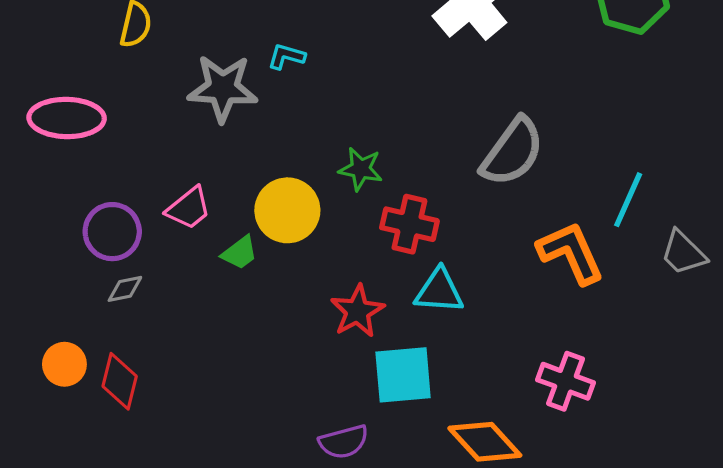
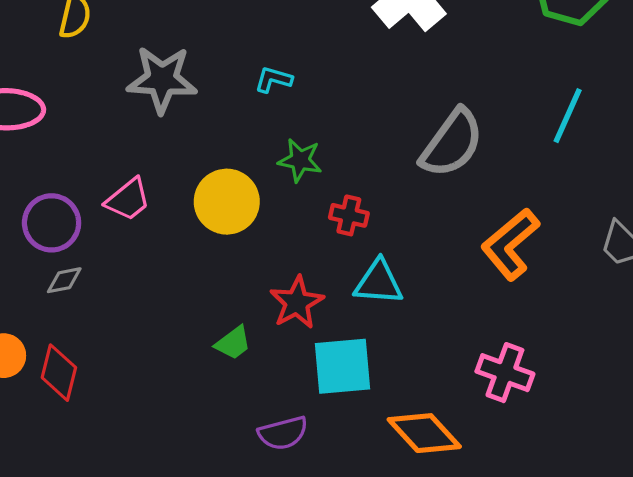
cyan L-shape: (286, 56) -> (273, 80), moved
cyan line: (628, 200) -> (568, 116), moved
red cross: (409, 224) -> (349, 215), size x0.7
green trapezoid: (240, 253) -> (233, 343), moved
orange L-shape: (571, 253) -> (510, 244), turned -106

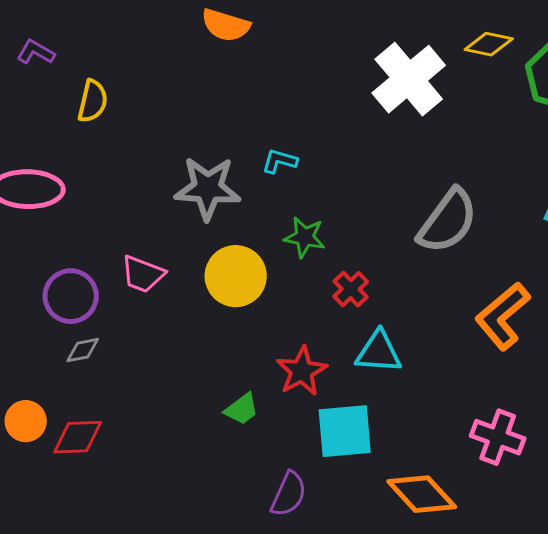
gray star: (162, 80) -> (208, 188), moved
pink trapezoid: (128, 199) -> (143, 274), turned 60
red cross: (349, 215) -> (351, 289), turned 33
red diamond: (59, 373) -> (78, 437), turned 74
purple semicircle: (283, 433) -> (289, 494), turned -51

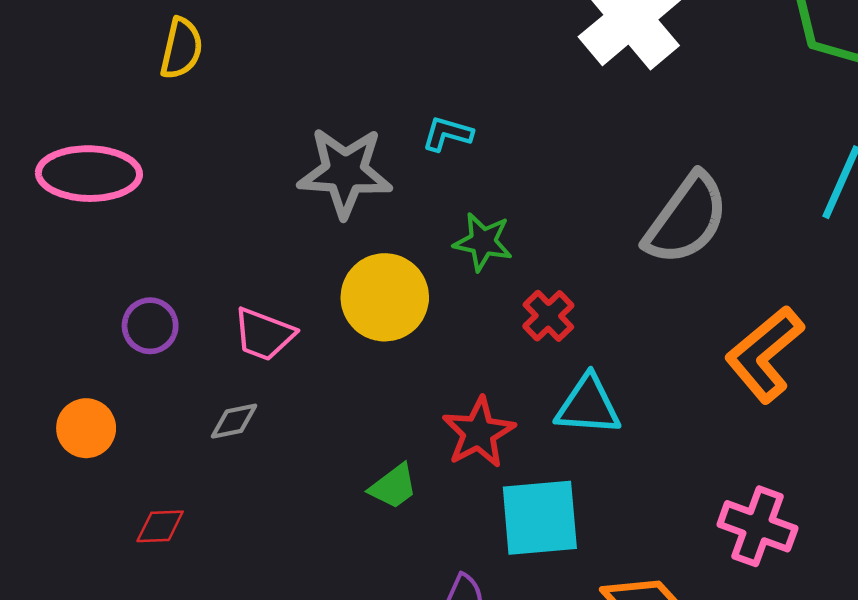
pink trapezoid: (143, 274) -> (264, 334), moved
purple circle: (71, 296) -> (150, 326), size x0.7
gray diamond: (83, 350) -> (234, 421), moved
orange circle: (26, 421) -> (86, 428), moved
red diamond: (78, 437) -> (160, 526), size x0.7

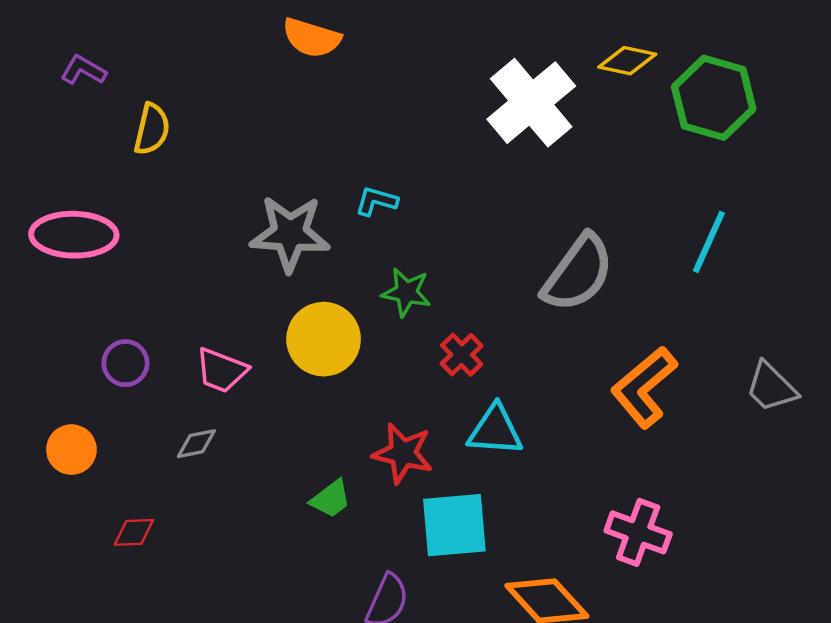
red star: (479, 432) -> (403, 453), turned -30

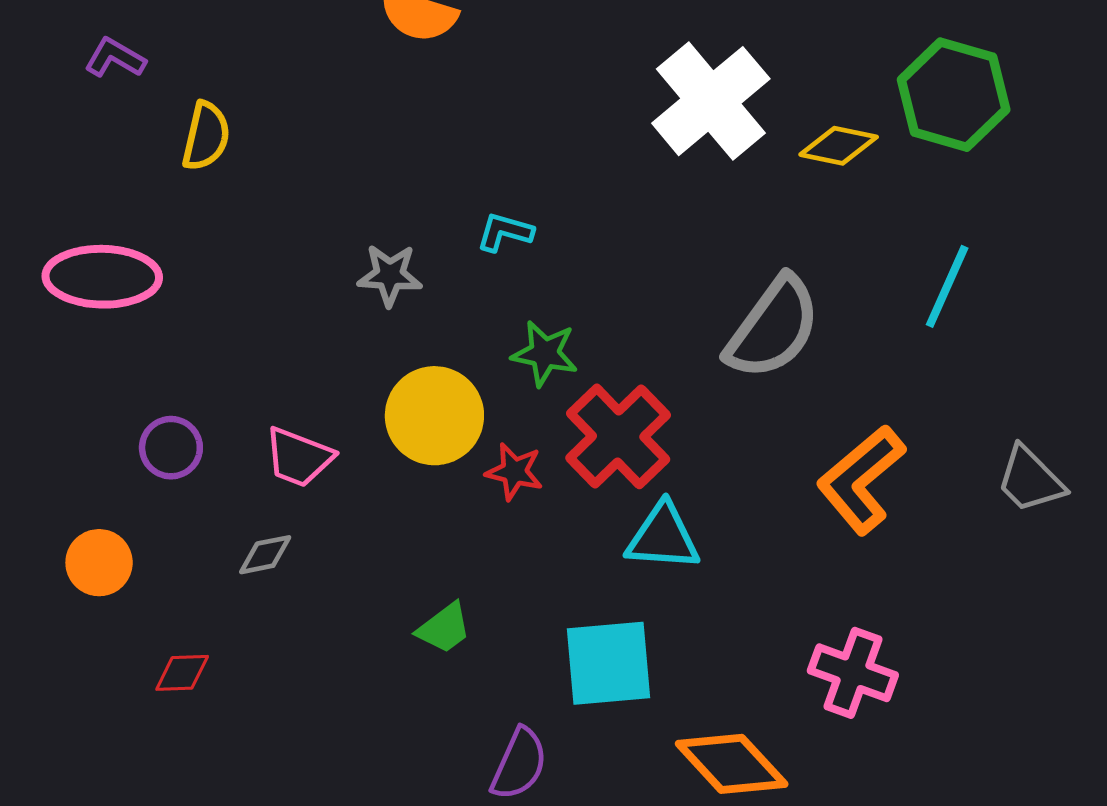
yellow diamond: (627, 61) -> (839, 146), moved
gray star: (290, 233) -> (390, 275), size x0.6
red cross: (462, 355) -> (618, 436), size x1.8
red star: (403, 453) -> (514, 472), moved, size x0.7

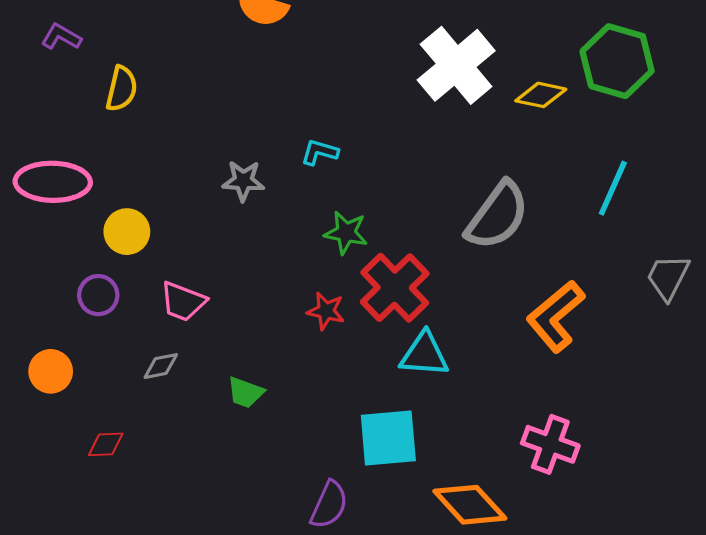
yellow circle: (434, 416) -> (127, 232), moved, size x0.7
gray trapezoid: (1030, 480) -> (668, 277), moved, turned 72
green trapezoid: (444, 628) -> (245, 392), moved, turned 57

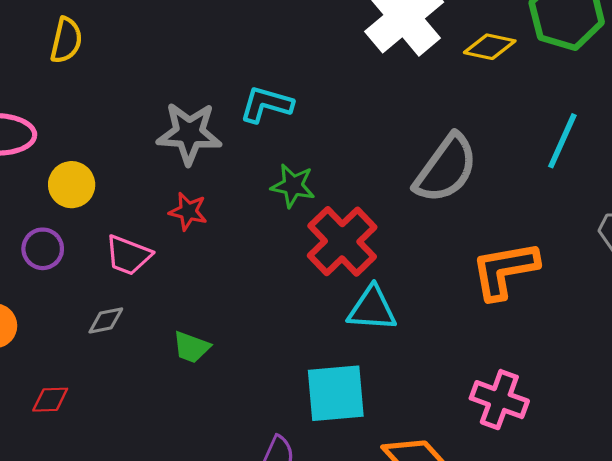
cyan L-shape: (320, 152) -> (266, 104), size x1.4
gray star: (243, 181) -> (189, 133), size x1.5
red star: (326, 311) -> (188, 211), moved
orange L-shape: (556, 316) -> (505, 270), turned 30

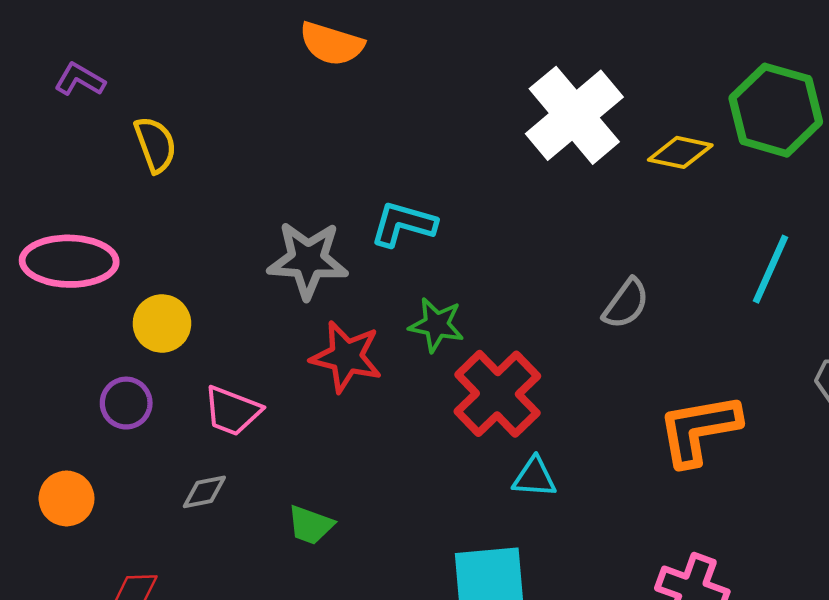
yellow semicircle: (66, 40) -> (155, 145), turned -33
gray semicircle: (446, 169) -> (626, 304), size x0.6
red star: (188, 211) -> (346, 357), moved, size x1.5
cyan triangle: (372, 309) -> (535, 477), size x0.7

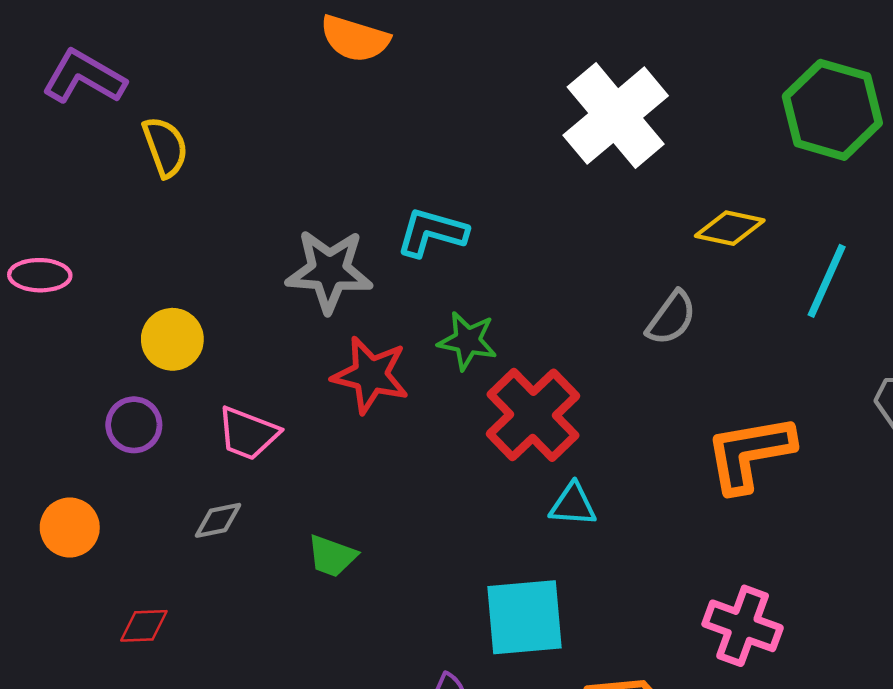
purple L-shape: (80, 80) -> (84, 77), size x1.5
yellow diamond: (680, 152) -> (730, 228), moved
pink ellipse: (69, 261) -> (40, 275), moved, size x0.6

